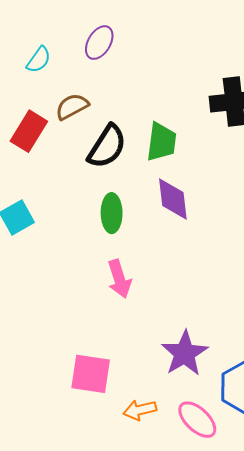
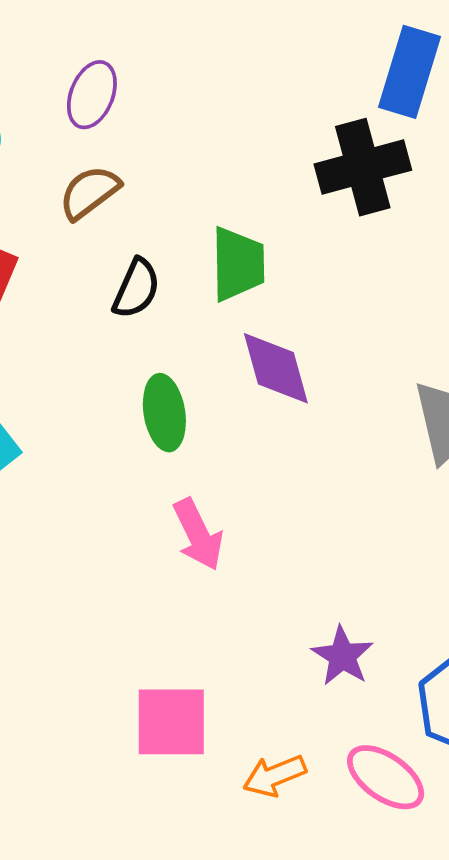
brown semicircle: (72, 107) -> (89, 192), moved
black semicircle: (107, 146) -> (136, 288), size x0.7
purple star: (185, 353) -> (342, 656), size x0.7

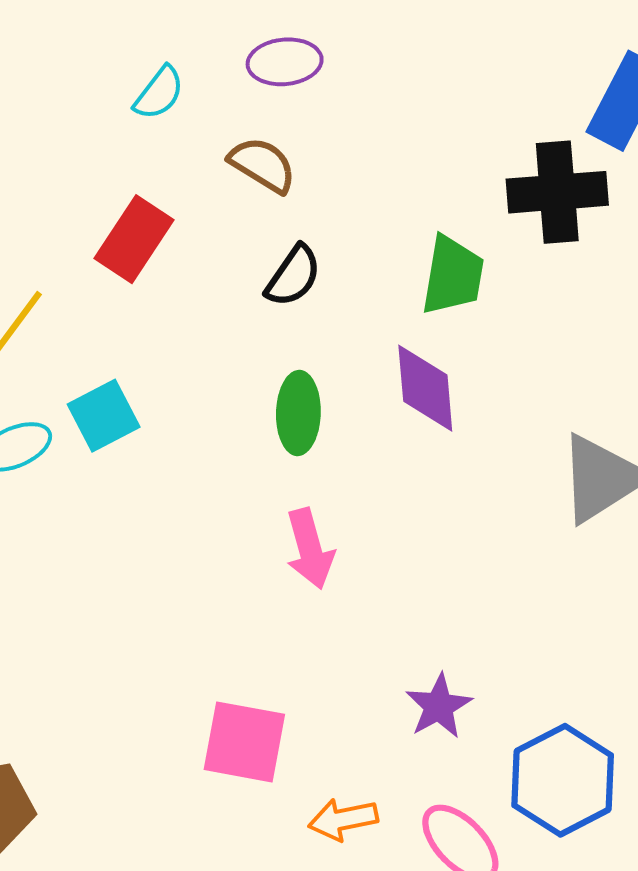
purple ellipse: (92, 95) -> (285, 62), turned 52
brown semicircle: (89, 192) -> (263, 165), turned 58
green trapezoid: (238, 264) -> (453, 275), moved

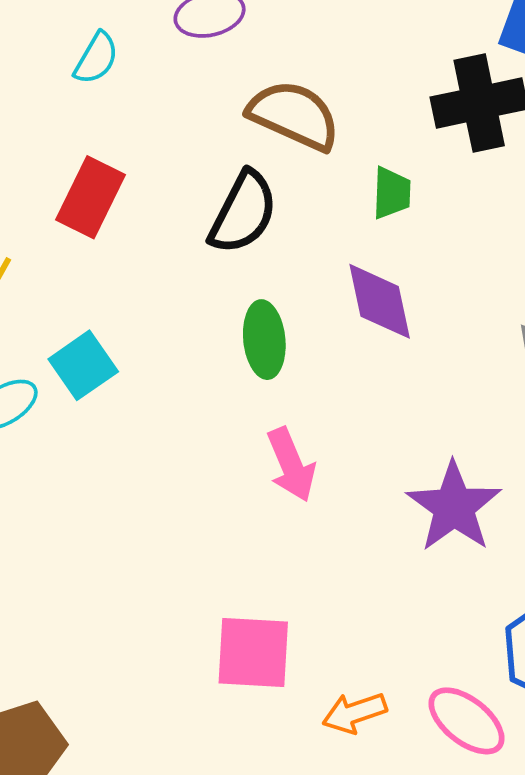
brown semicircle: (263, 165) -> (294, 115), moved, size x1.4
green trapezoid: (453, 275) -> (392, 193), size x0.7
black semicircle: (293, 276) -> (243, 212), size x1.4
purple star: (439, 706) -> (454, 507), moved, size x1.5

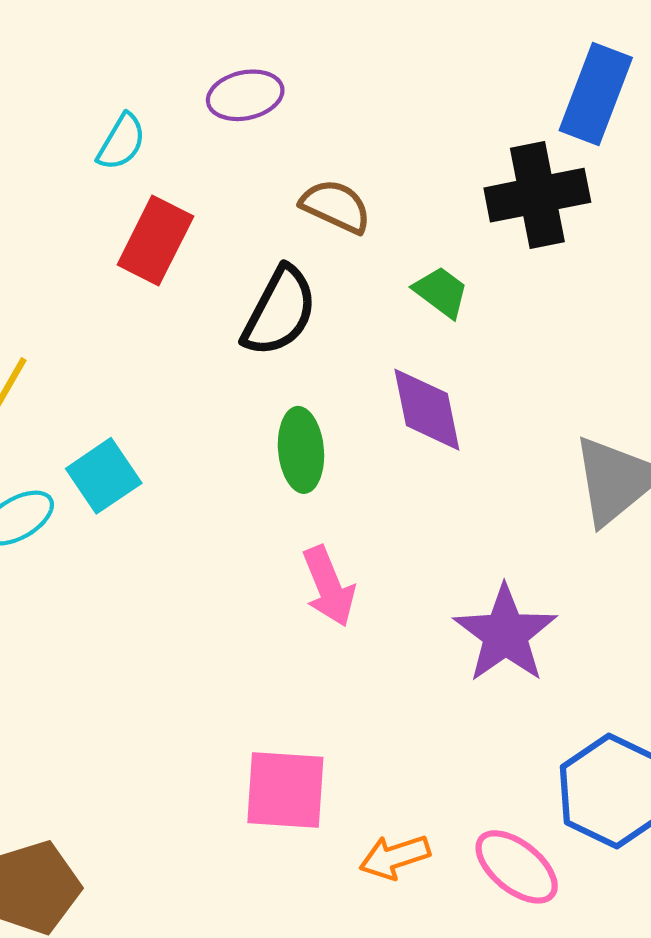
brown semicircle: (294, 115) -> (336, 206), size x0.7
green trapezoid: (392, 193) -> (441, 292), turned -56
red rectangle: (91, 197) -> (155, 240), moved

